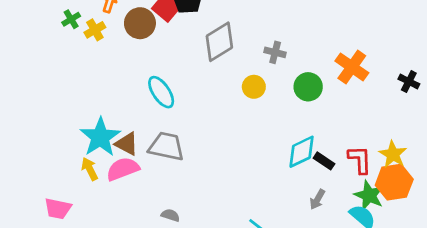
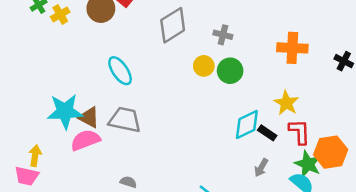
orange cross: (352, 67) -> (292, 48), turned -32
green circle: (308, 87) -> (230, 71), moved
cyan star: (100, 137) -> (65, 111), turned 30
yellow star: (393, 154) -> (286, 103), moved
yellow arrow: (90, 169) -> (35, 156), moved, turned 36

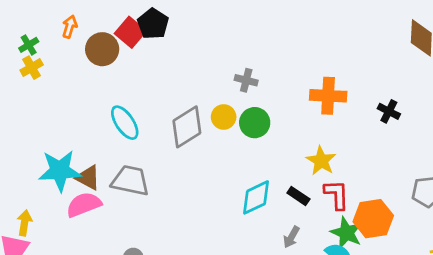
yellow cross: (60, 14) -> (32, 68), moved
gray diamond: (173, 25) -> (187, 127), moved
cyan diamond: (247, 125) -> (256, 197), moved

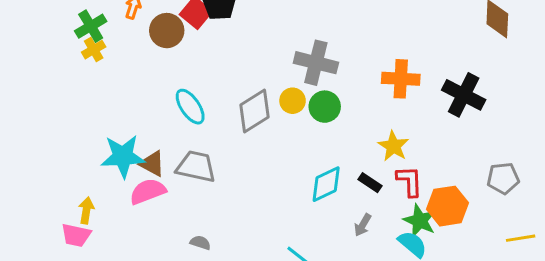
green cross: (29, 45) -> (91, 26), size x1.5
gray cross: (246, 80) -> (316, 63), size x1.8
black cross: (389, 111) -> (464, 95), size x1.8

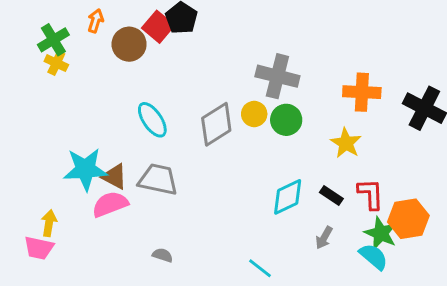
yellow cross: (94, 50) -> (56, 63), turned -35
yellow star: (393, 146) -> (346, 143), moved

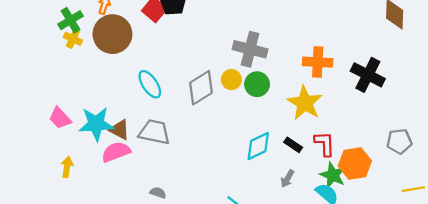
brown circle: (129, 44) -> (112, 34), moved, size x1.4
yellow star: (346, 143) -> (305, 103), size x1.4
pink trapezoid: (39, 248) -> (60, 118), moved, turned 35

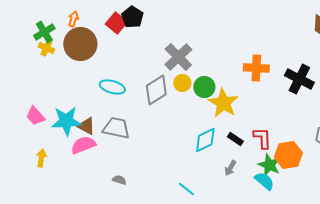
gray cross: (250, 49) -> (178, 57), moved, turned 32
cyan ellipse: (150, 84) -> (112, 87), turned -40
yellow star: (305, 103) -> (223, 103), moved

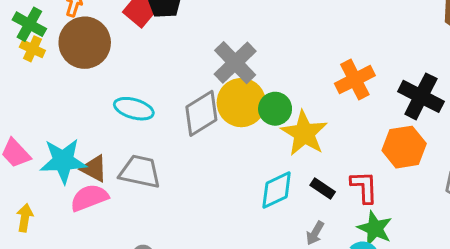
green cross: (44, 32) -> (29, 24), turned -30
orange cross: (256, 68) -> (355, 80), turned -30
yellow circle: (182, 83) -> (241, 103), size x1.8
orange hexagon: (288, 155) -> (404, 147), moved

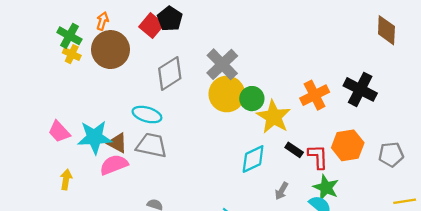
orange cross: (355, 80) -> (315, 95), moved
cyan ellipse: (134, 109) -> (147, 115), moved
gray diamond: (201, 113) -> (170, 73), moved
orange hexagon: (404, 147) -> (348, 145), moved
black rectangle: (323, 189) -> (294, 150), moved

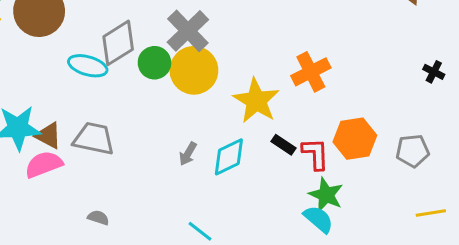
black cross: (360, 89) -> (434, 72), moved, size x0.5
green circle: (252, 99) -> (154, 63), moved
cyan ellipse: (147, 115) -> (88, 66), moved
gray arrow: (282, 191) -> (188, 154), moved

